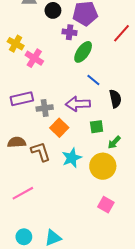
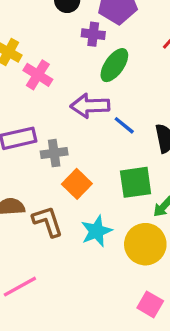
blue line: (93, 80) -> (124, 125), moved
purple arrow: (78, 104) -> (90, 106), moved
green square: (97, 127) -> (136, 182), size x1.5

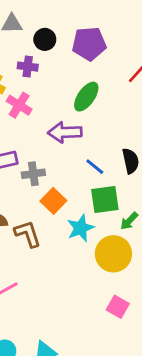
purple cross: (93, 34) -> (28, 67), moved
blue line: (124, 125) -> (95, 167), moved
cyan star: (96, 231) -> (81, 228), moved

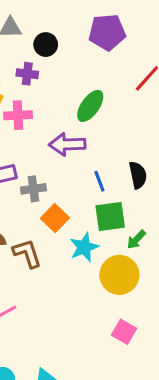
purple pentagon: (89, 44) -> (107, 32), moved
pink cross: (19, 105) -> (18, 115), turned -35
blue line: (95, 167) -> (99, 181), turned 30

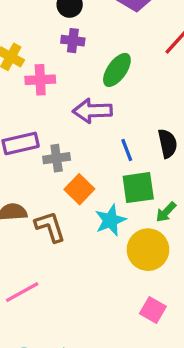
purple cross: (27, 74) -> (73, 41), moved

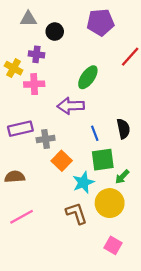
purple cross: (73, 41) -> (36, 54), moved
brown L-shape: (50, 227) -> (76, 213), moved
pink line: (22, 292) -> (22, 217), moved

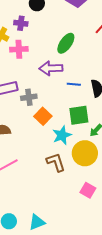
blue line: (95, 133) -> (74, 84), moved, turned -64

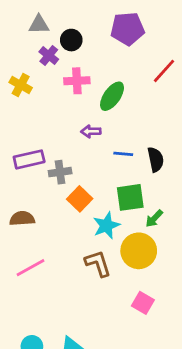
purple cross: (21, 23) -> (49, 55), moved, turned 32
pink cross: (19, 49) -> (77, 81), moved
purple arrow: (51, 68) -> (91, 131), size x0.6

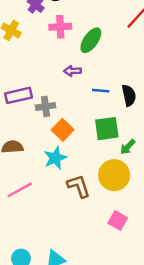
cyan star: (106, 226) -> (55, 158), moved

